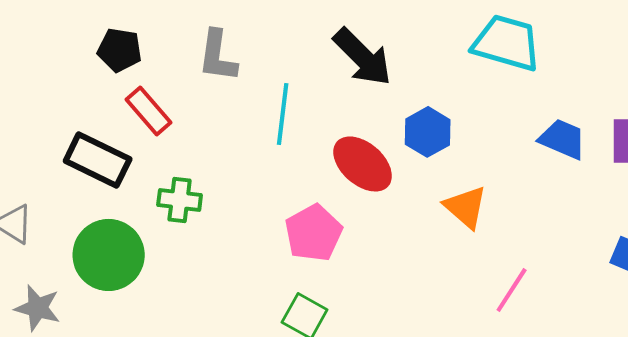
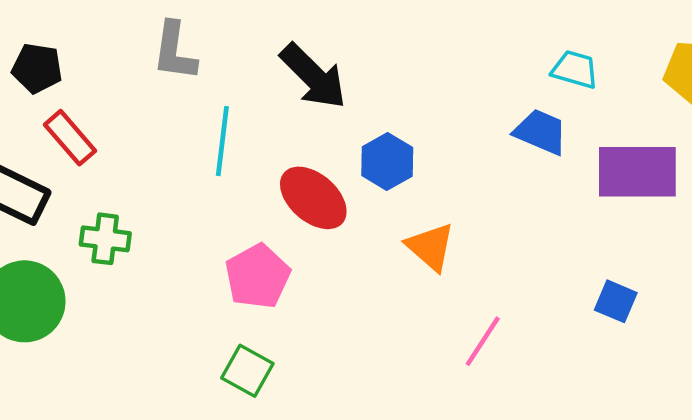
cyan trapezoid: (507, 43) -> (575, 69), moved, size x0.6
gray L-shape: (218, 56) -> (175, 51), moved
blue trapezoid: (563, 139) -> (541, 132), moved

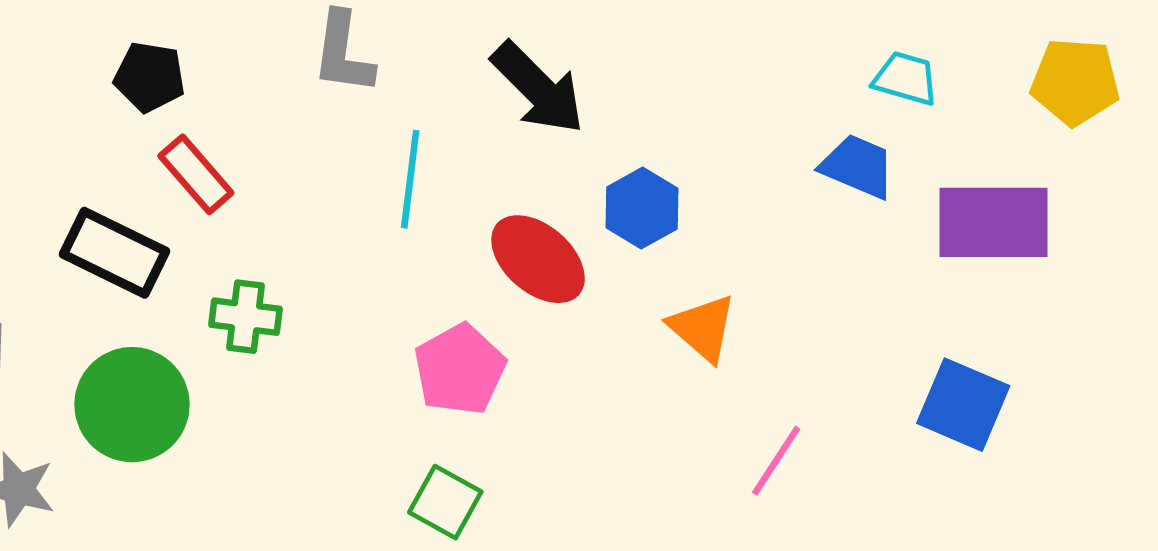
blue square: (616, 301) -> (963, 405), size x1.5

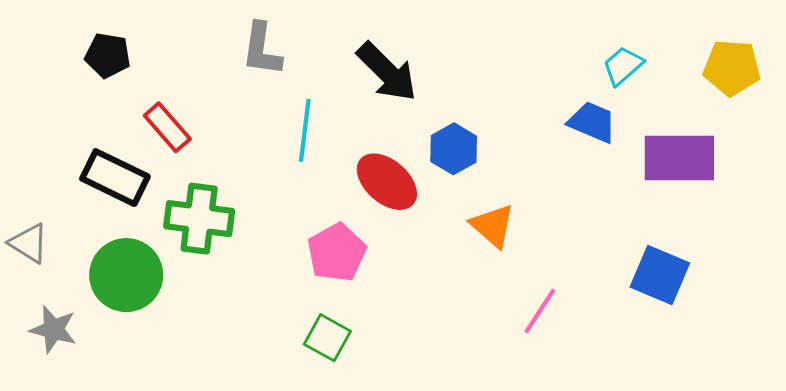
black pentagon: (150, 77) -> (108, 55), moved
cyan trapezoid: (906, 78) -> (623, 66), turned -57
green cross: (245, 317) -> (199, 219), size x1.5

